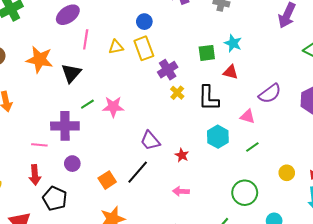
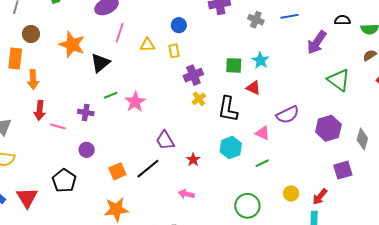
yellow rectangle: (144, 48) -> (174, 51), size x0.6
pink star: (113, 107) -> (135, 102), turned 30
purple cross: (65, 126) -> (86, 112), size x0.6
red arrow: (35, 175) -> (40, 110), moved

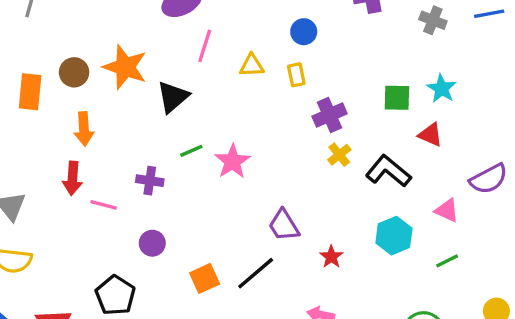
brown circle: (31, 34) -> (74, 72), moved
orange arrow: (33, 80) -> (84, 129), moved
black L-shape: (228, 109) -> (388, 171), turned 120

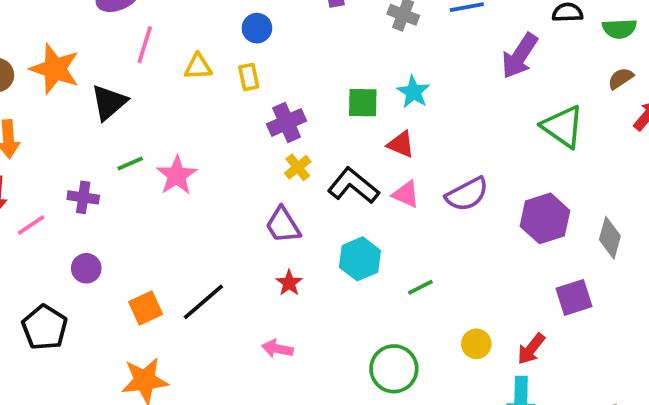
pink line: (104, 205) -> (31, 225), turned -48
pink triangle: (447, 210) -> (406, 194), moved
purple trapezoid: (284, 225) -> (283, 225), moved

